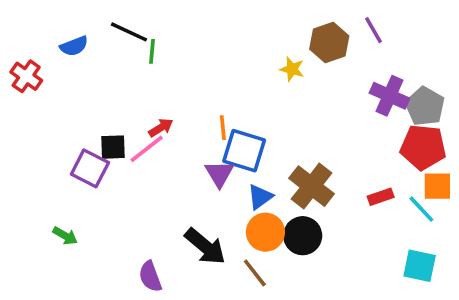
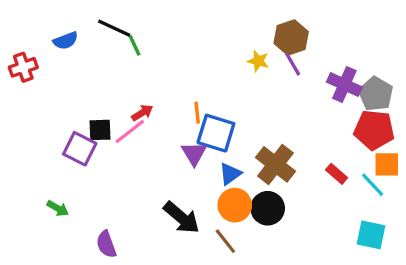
purple line: (374, 30) -> (293, 64), moved
green line: (152, 51) -> (135, 45), turned -30
red cross: (26, 76) -> (23, 67), turned 36
red rectangle: (381, 197) -> (337, 174), turned 60
purple semicircle: (150, 276) -> (106, 244), moved

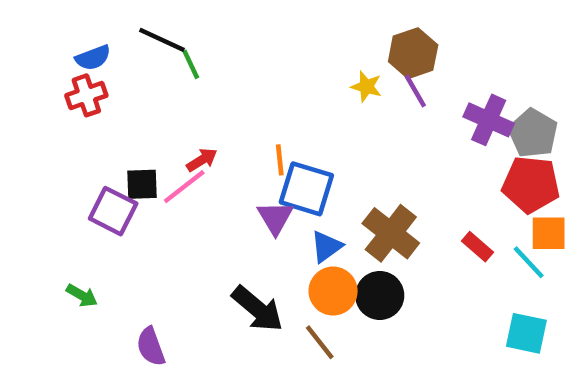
red cross: (23, 67) -> (86, 95), moved

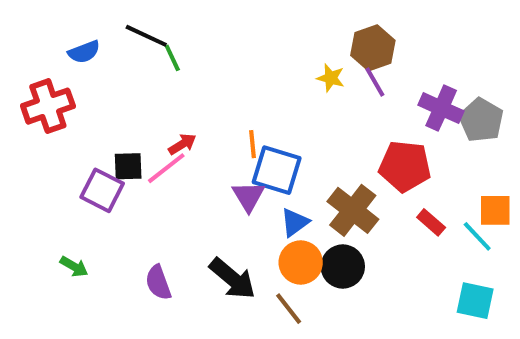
red cross: (86, 95) -> (48, 106), moved, size x1.4
red pentagon: (531, 184) -> (405, 166), moved
purple semicircle: (151, 347) -> (158, 283), moved

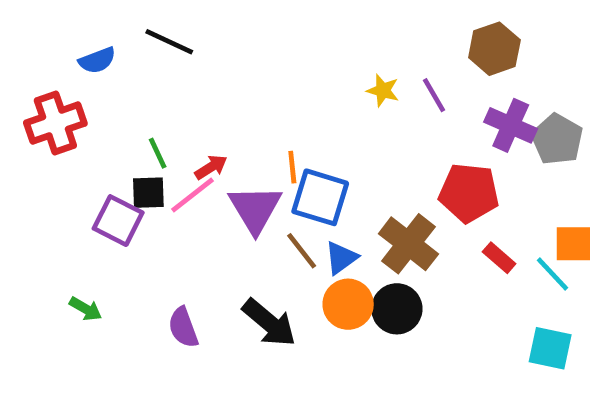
brown hexagon: (373, 48) -> (494, 49), moved
green line: (172, 58) -> (158, 153), moved
purple triangle: (249, 196) -> (255, 209), moved, size x1.4
brown line: (289, 309) -> (302, 251), moved

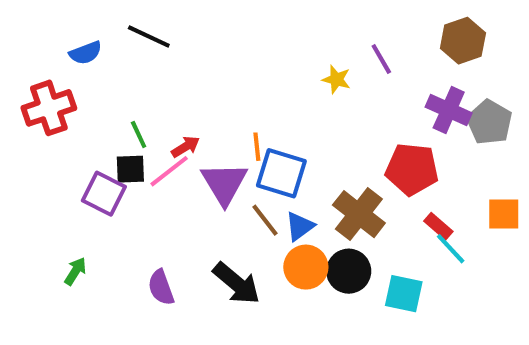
brown hexagon: (494, 49) -> (463, 41), moved
purple line: (434, 95) -> (381, 59), moved
cyan line: (552, 274) -> (451, 249), moved
green arrow: (86, 309) -> (75, 271), turned -88
cyan square: (550, 348) -> (404, 294), moved

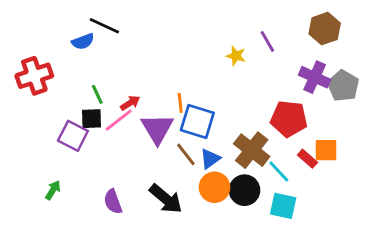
blue semicircle: (86, 53) -> (83, 41), moved
orange square: (504, 214) -> (326, 150), moved
cyan line: (451, 249) -> (279, 172), moved

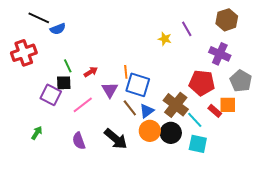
black line: (104, 26) -> (39, 18), moved
gray pentagon: (343, 86) -> (241, 81), moved
pink line: (119, 120) -> (83, 105), moved
purple triangle: (157, 129) -> (110, 90), size x0.7

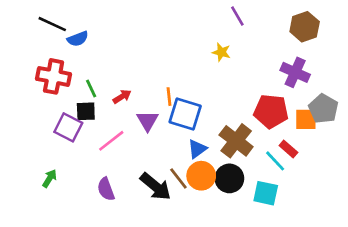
purple line: (187, 29) -> (237, 16), moved
red cross: (24, 53) -> (54, 76), moved, turned 30
orange square: (228, 105) -> (306, 119), moved
brown line: (130, 108) -> (178, 178), moved
cyan line: (195, 120) -> (275, 161), moved

